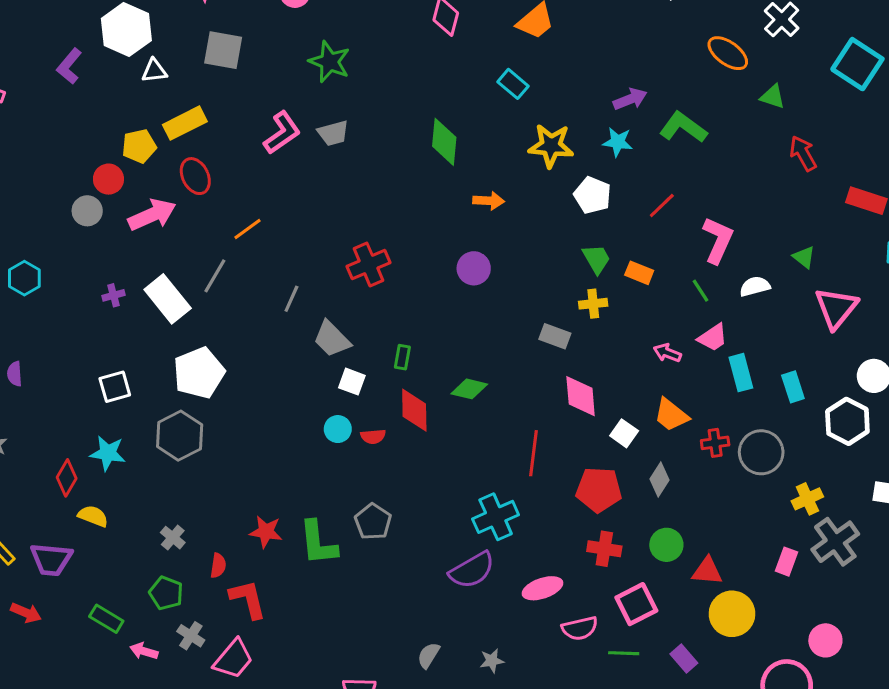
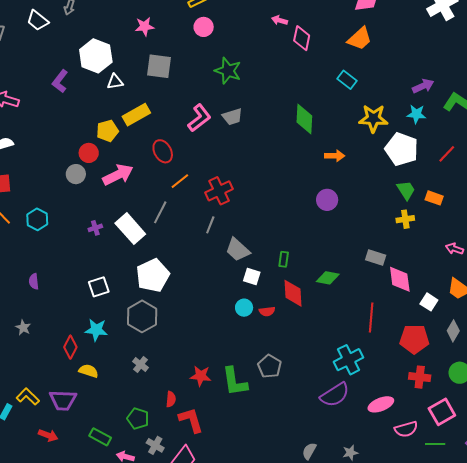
red ellipse: (195, 176) -> (163, 151), moved
white pentagon: (593, 195) -> (402, 149), size x1.4
red cross: (369, 264) -> (219, 191), moved
gray rectangle: (555, 336) -> (376, 257), moved
gray cross: (173, 538) -> (141, 364), moved

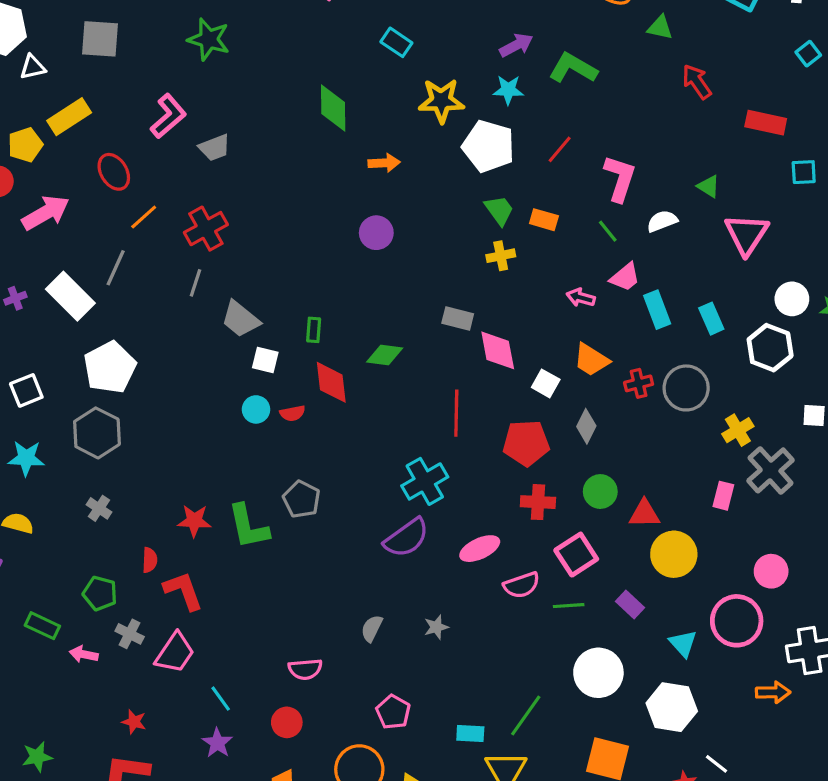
gray trapezoid: (232, 117) -> (215, 148), moved

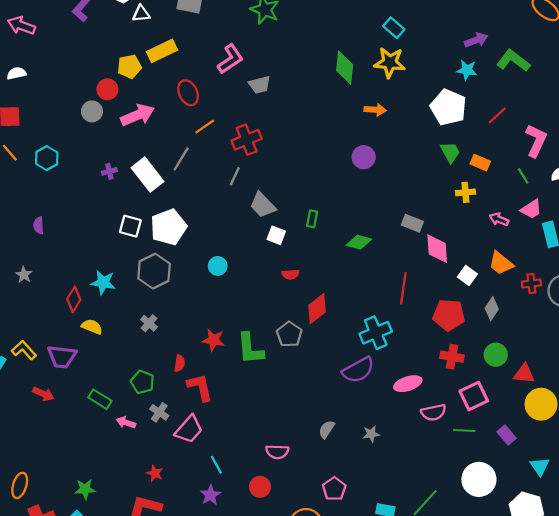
yellow star: (441, 101) -> (390, 62), moved
yellow cross: (501, 256) -> (465, 192), moved
red diamond: (331, 382) -> (317, 309), moved, turned 52
white square: (26, 390) -> (130, 226), moved, turned 30
cyan circle: (256, 409) -> (218, 266), moved

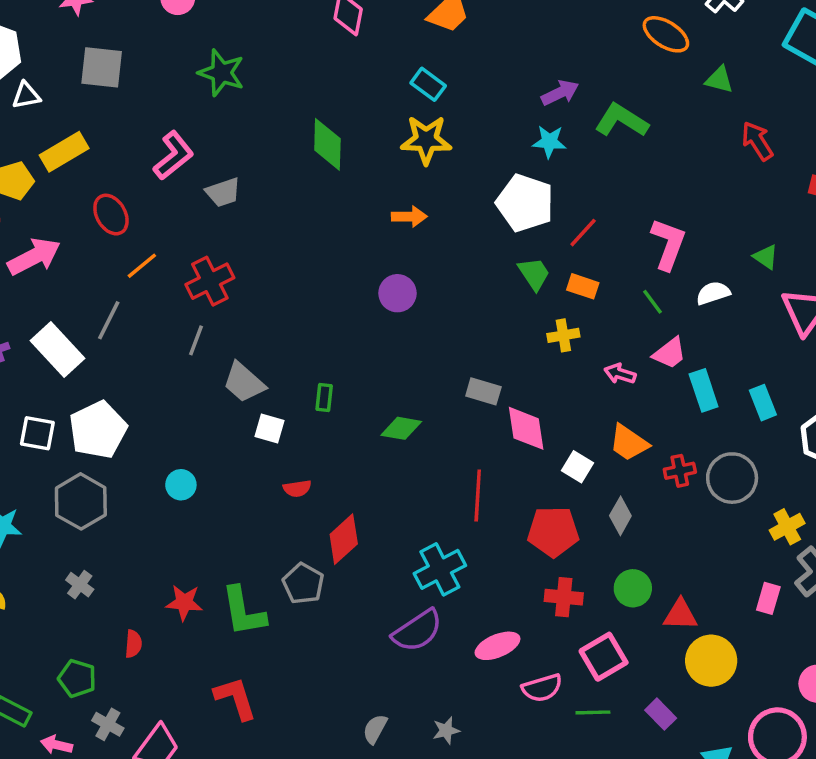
green diamond: (345, 68) -> (327, 144), moved
red line: (497, 115) -> (583, 233), moved
red L-shape: (200, 387) -> (235, 698), moved

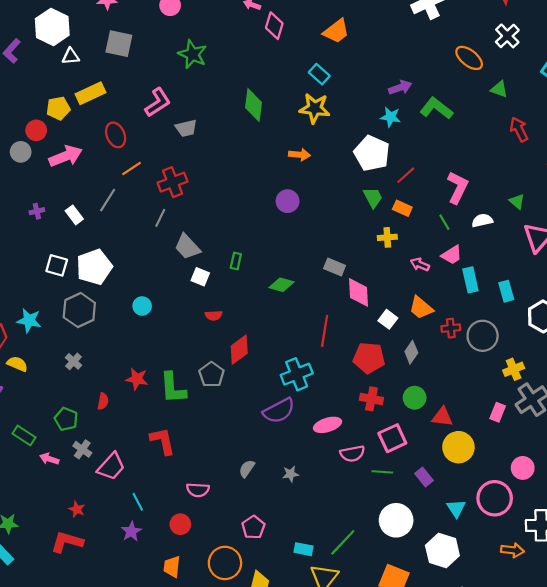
white rectangle: (58, 350) -> (74, 215), size x0.6

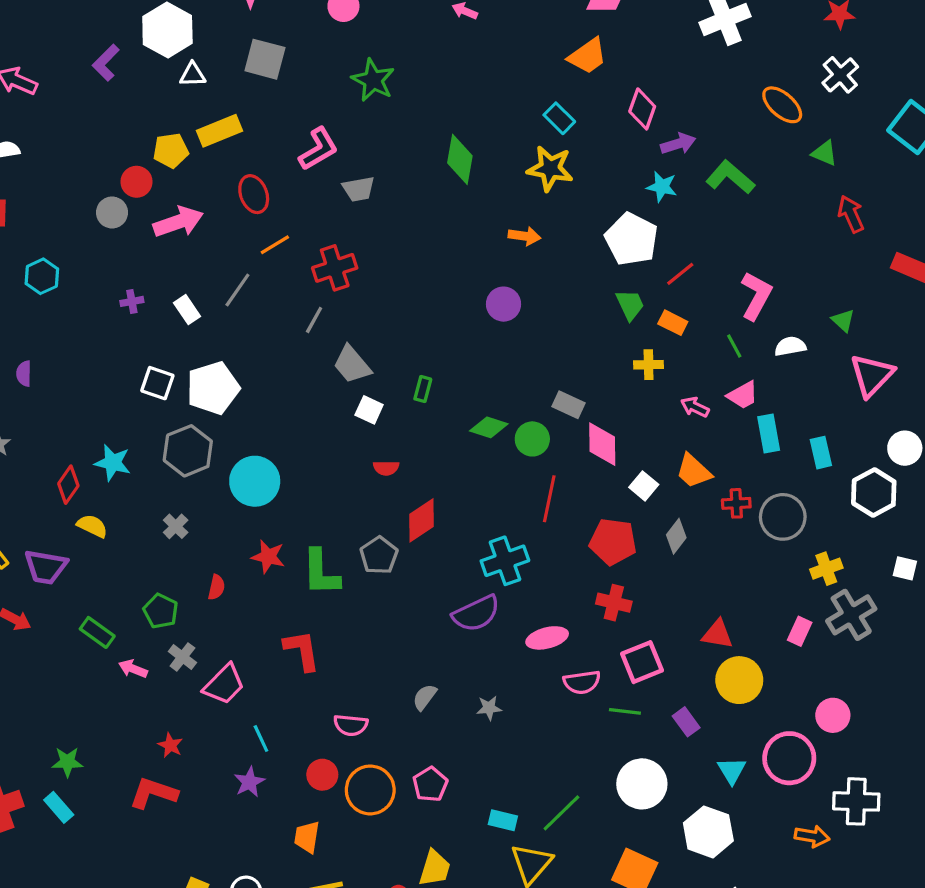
pink diamond: (274, 26) -> (642, 109), moved
cyan circle: (142, 306) -> (255, 481), moved, size x1.8
green circle: (415, 398) -> (532, 439), moved
orange circle: (225, 563) -> (370, 790), moved

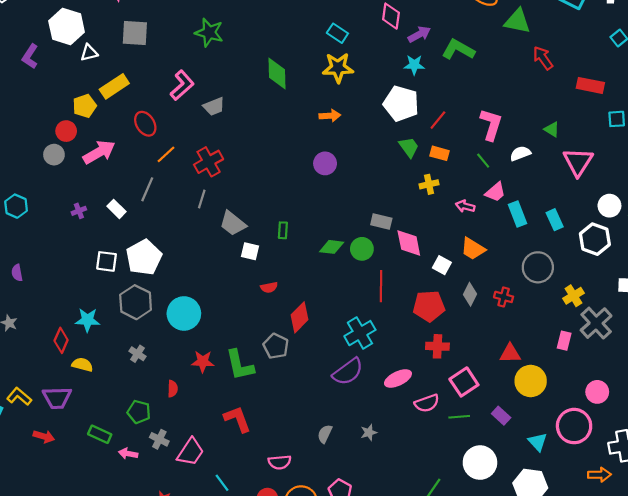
green triangle: (825, 153) -> (517, 21), size x1.5
red cross: (736, 503) -> (504, 297), moved, turned 30

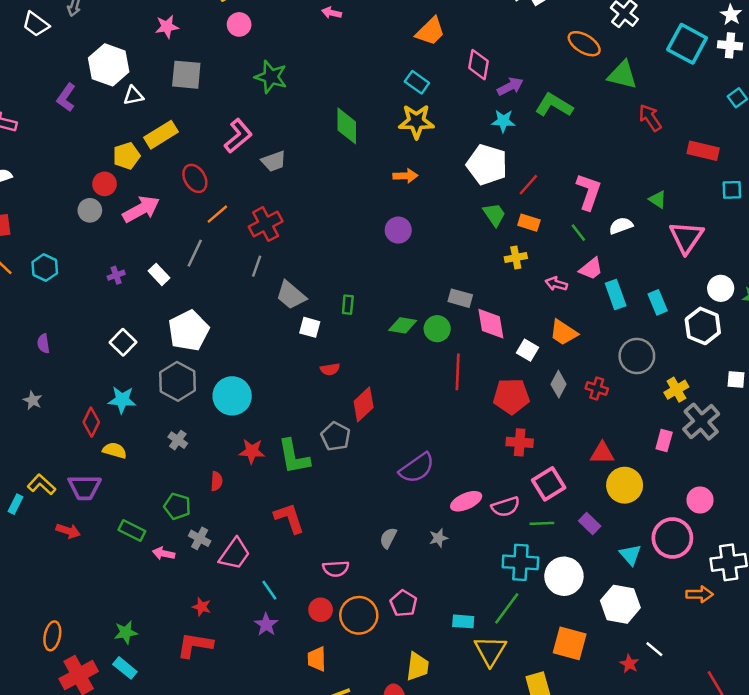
white square: (107, 261) -> (123, 342), moved, turned 35
cyan cross: (360, 333) -> (520, 562), moved, turned 32
pink ellipse: (398, 378) -> (466, 501), moved

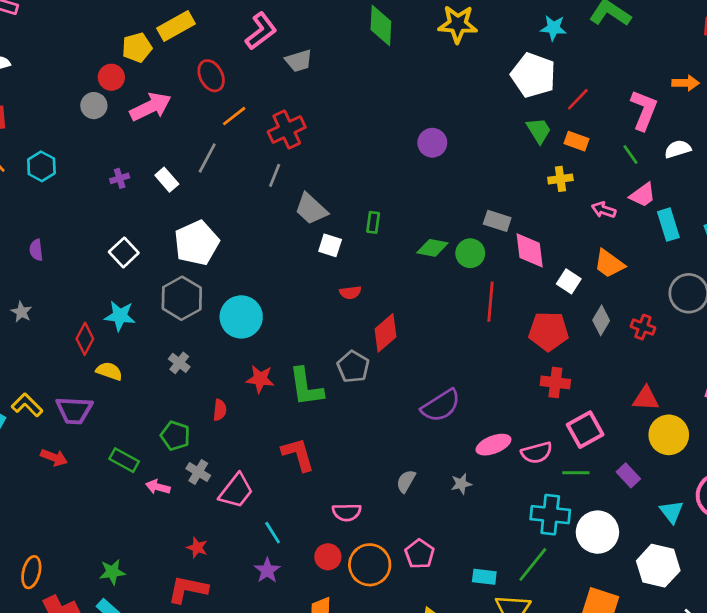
orange arrow: (405, 176) -> (686, 83), moved

